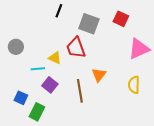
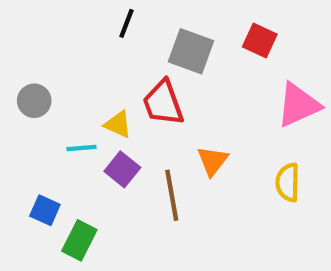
purple square: (50, 85) -> (122, 169), moved

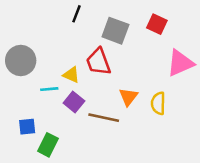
gray circle: (34, 101) -> (21, 60), size x1.5
yellow semicircle: (288, 182) -> (158, 103), moved
brown line: (172, 195) -> (104, 118), turned -68
blue square: (45, 210) -> (27, 127), turned -30

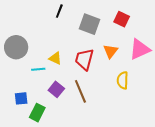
red trapezoid: (99, 62) -> (84, 59), moved, turned 35
orange triangle: (128, 97) -> (111, 51), moved
purple square: (74, 102) -> (56, 89), moved
brown line: (104, 118) -> (80, 91), turned 55

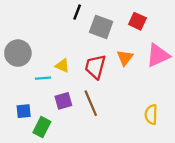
black line: (59, 11) -> (77, 12), moved
yellow semicircle: (123, 80) -> (151, 115), moved
purple square: (56, 89) -> (63, 101), turned 35

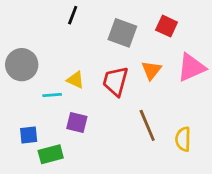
black line: (77, 12) -> (73, 15), moved
purple square: (63, 101) -> (77, 123), turned 30
brown line: (91, 103) -> (147, 125), moved
green rectangle: (42, 127) -> (51, 154), turned 48

